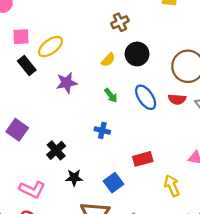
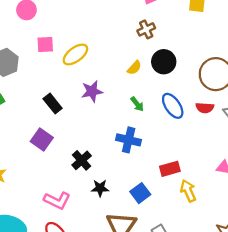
black rectangle: (27, 66) -> (53, 104), moved
blue cross: (102, 130) -> (129, 140), size x1.5
yellow arrow: (172, 186) -> (188, 191), moved

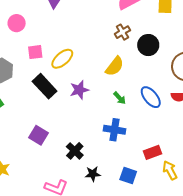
black circle: (164, 62) -> (148, 45), moved
yellow semicircle: (134, 68) -> (115, 66), size x1.5
black rectangle: (53, 104) -> (45, 86), moved, size x1.4
blue square: (140, 193) -> (128, 175), turned -30

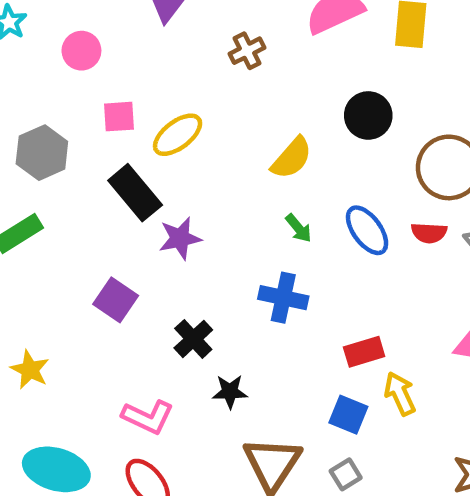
brown cross: (122, 32) -> (247, 51), moved
purple star: (79, 90) -> (180, 238), moved
blue square: (128, 175) -> (348, 415), moved

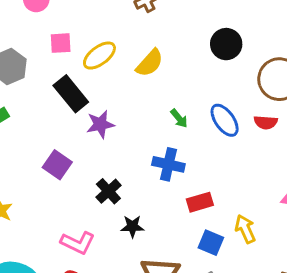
yellow semicircle: (292, 158) -> (150, 63), moved
red rectangle: (364, 352) -> (200, 202), moved

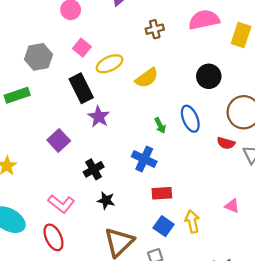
pink square: (61, 43) -> (82, 48), turned 30
blue ellipse: (225, 120) -> (190, 119), moved
purple star: (100, 124) -> (99, 117), turned 30

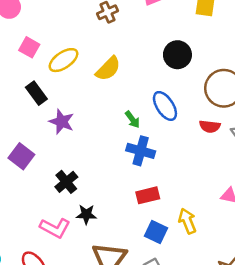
black rectangle: (81, 88) -> (36, 93), size x0.7
blue cross: (144, 159) -> (141, 151), moved
pink L-shape: (61, 204) -> (55, 228), moved

